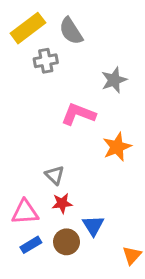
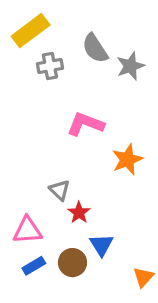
gray semicircle: (71, 31) -> (95, 48), moved
gray star: (114, 80) -> (130, 66), moved
red star: (62, 203) -> (79, 213), moved, turned -30

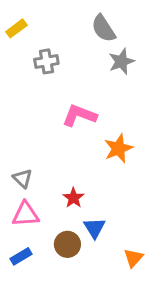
yellow rectangle: (31, 31) -> (16, 28), moved, size x0.6
gray semicircle: (95, 48) -> (103, 28), moved
gray triangle: (60, 190) -> (22, 178), moved
blue rectangle: (34, 266) -> (21, 256), moved

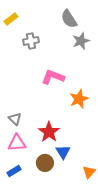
red star: (73, 198) -> (49, 132), size x1.5

